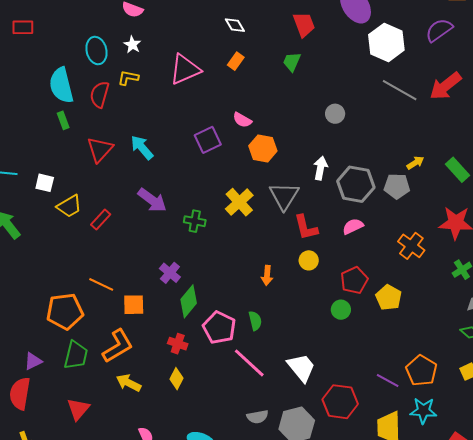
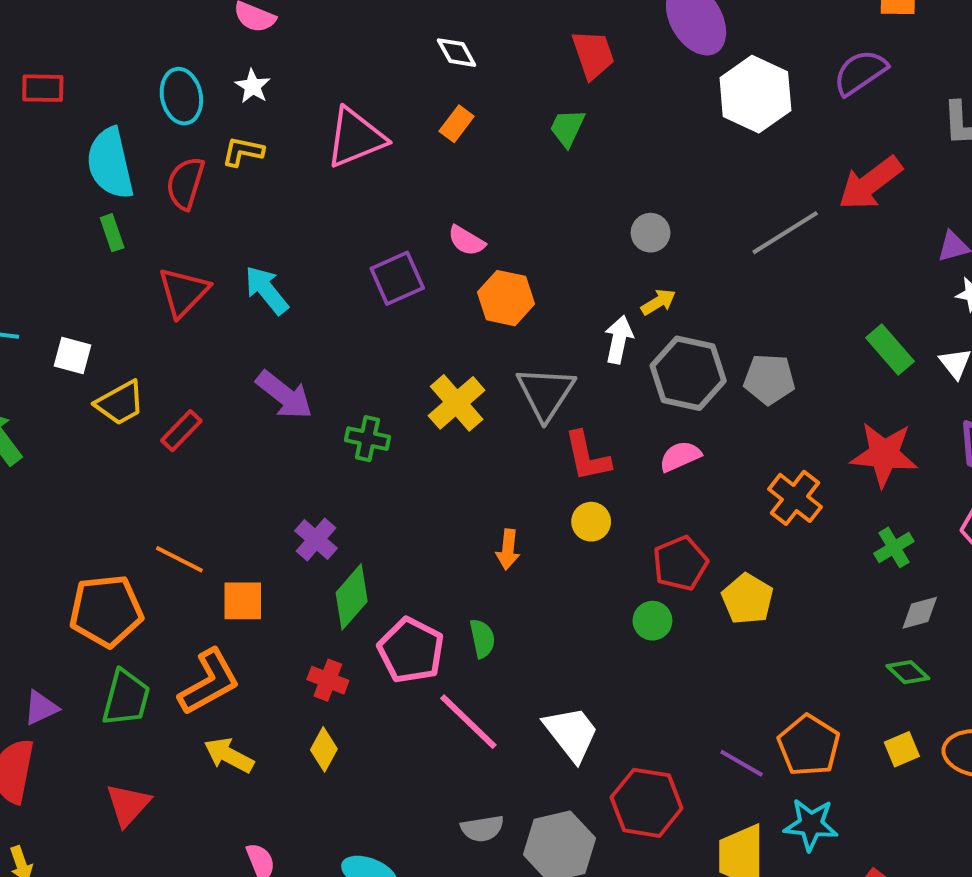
red rectangle: (23, 27) -> (43, 88), moved
gray line: (400, 90) -> (785, 233), moved, turned -63
yellow arrow: (415, 163) -> (658, 302), moved

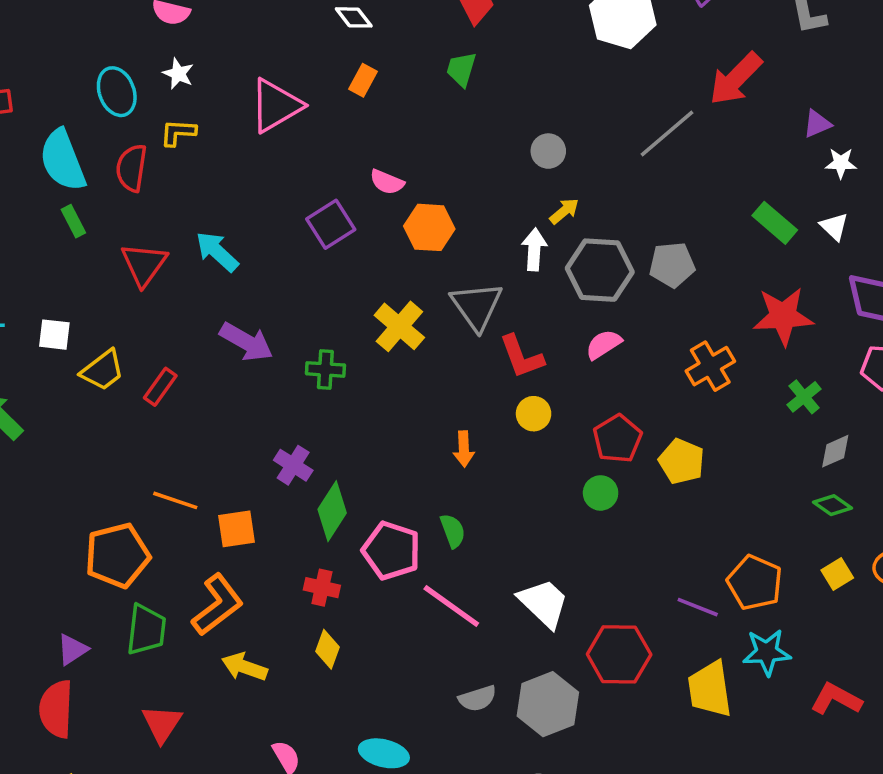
orange cross: (795, 498) -> (710, 366), turned 30

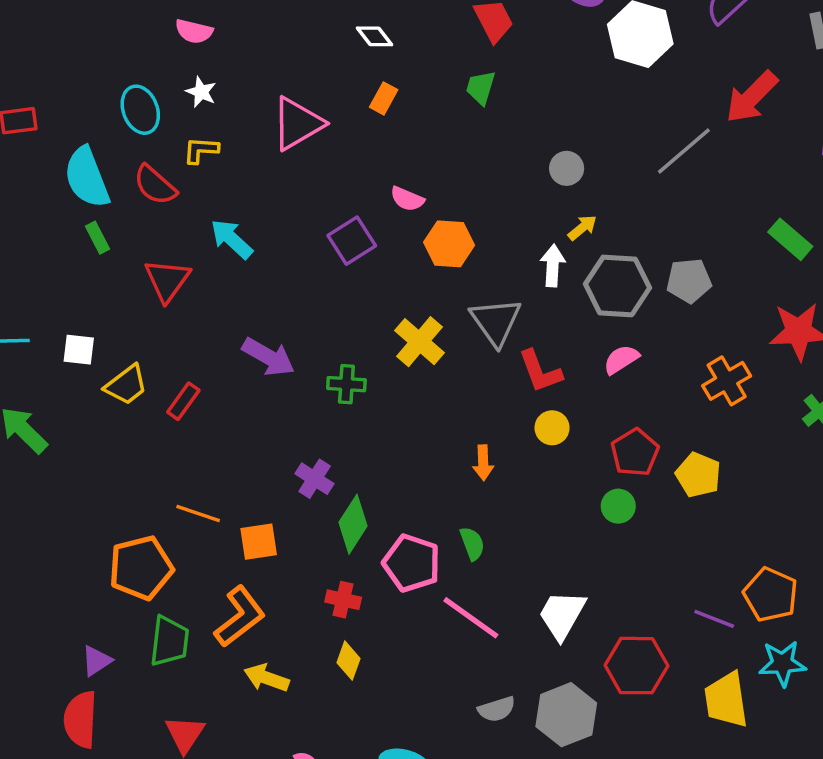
red semicircle: (132, 168) -> (155, 185), turned -57
cyan arrow: (217, 252) -> (232, 239), moved
white trapezoid: (544, 603) -> (562, 615), turned -104

